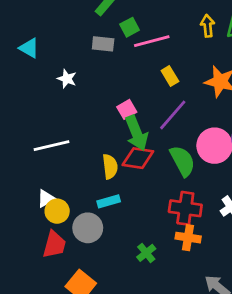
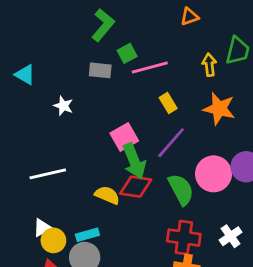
yellow arrow: (208, 26) -> (209, 65), moved
pink square: (127, 109) -> (124, 137), size x1.4
yellow semicircle: (110, 167) -> (107, 195), turned -60
cyan rectangle: (109, 201) -> (87, 235), moved

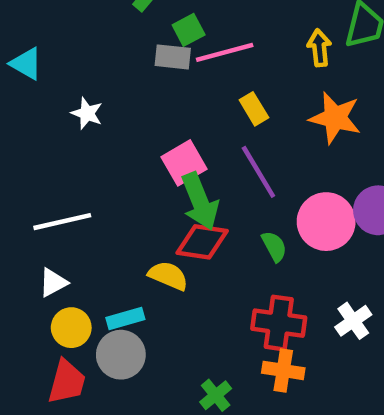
gray rectangle: (100, 70) -> (173, 57), moved
purple line: (171, 143) -> (258, 172), turned -72
green semicircle: (181, 189) -> (274, 246), size x0.6
yellow semicircle: (107, 195) -> (168, 276), moved
white triangle: (42, 228) -> (53, 282), moved

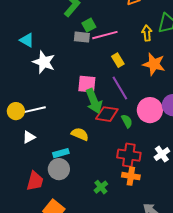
cyan triangle: (26, 64) -> (27, 40), moved
white star: (87, 113) -> (44, 62), size x1.6
pink square: (184, 163) -> (87, 84), turned 36
red diamond: (202, 242) -> (107, 114), moved
yellow circle: (71, 328) -> (16, 111), moved

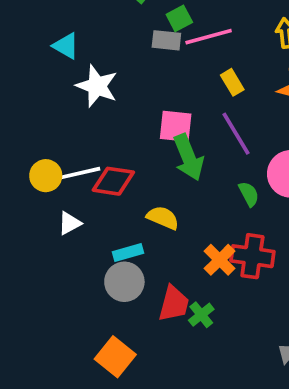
red diamond: (107, 114) -> (113, 181), moved
orange cross: (131, 176) -> (220, 260), moved, turned 36
red trapezoid: (35, 181) -> (174, 304), moved

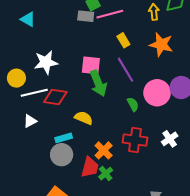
white star: (97, 86) -> (46, 62), moved, turned -30
yellow circle: (46, 176) -> (16, 78), moved
orange cross: (220, 260) -> (104, 150), moved

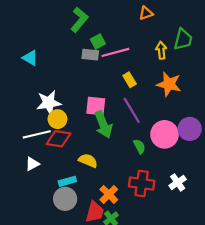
yellow circle: (16, 78) -> (57, 119), moved

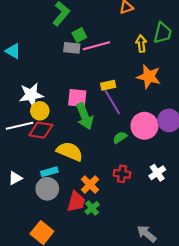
yellow rectangle: (130, 80) -> (108, 85), moved, turned -72
green semicircle: (139, 146) -> (120, 138), turned -96
yellow semicircle: (88, 161) -> (70, 151), size x1.4
white triangle: (32, 164) -> (15, 178), moved
red cross: (142, 184) -> (122, 174), size x0.7

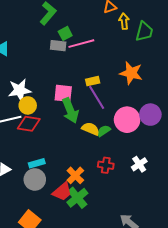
yellow arrow: (141, 44) -> (124, 21), moved
yellow semicircle: (70, 151) -> (91, 129), moved, size x0.7
red trapezoid: (76, 202) -> (62, 192), turned 35
green cross: (92, 208) -> (77, 198), size x1.5

